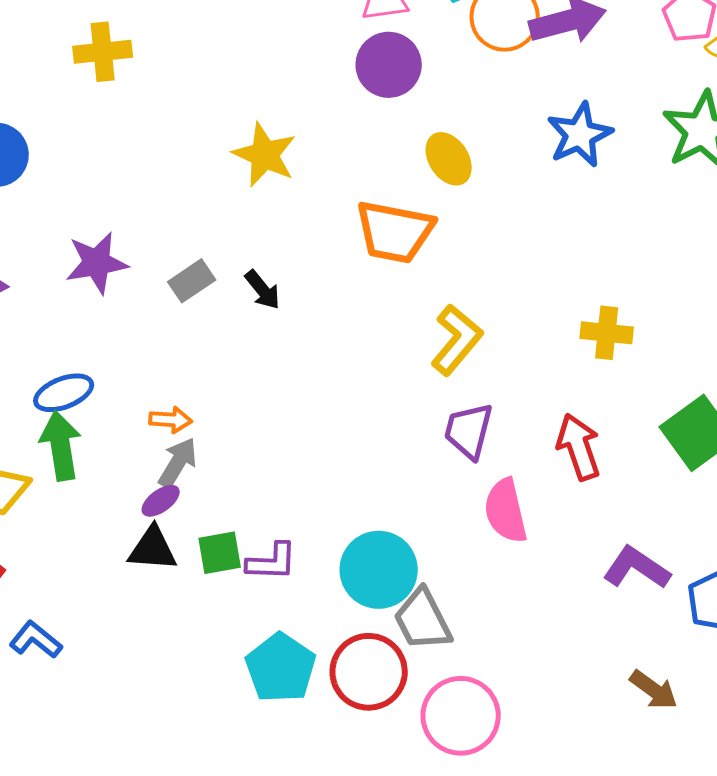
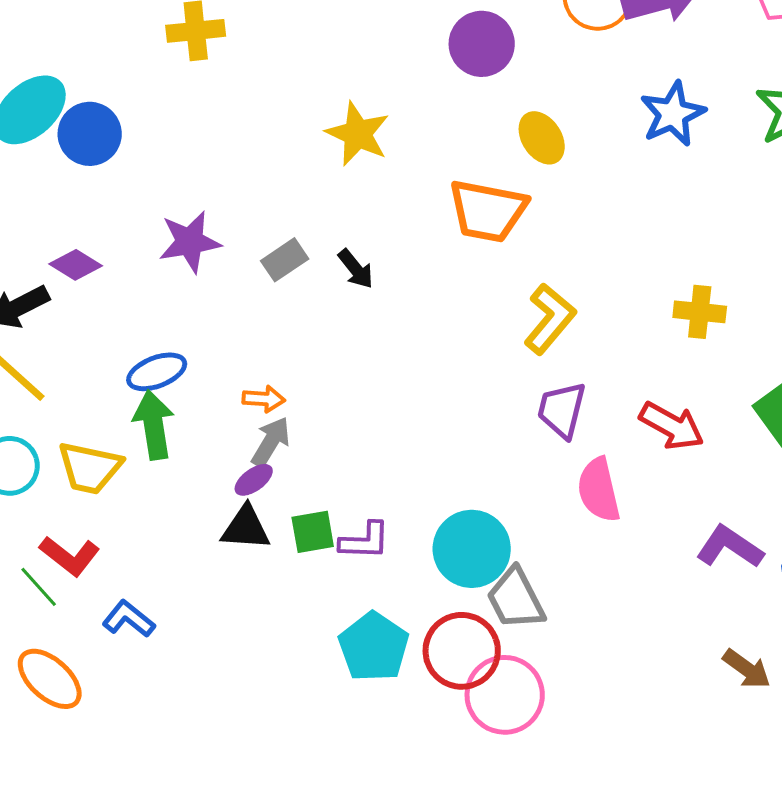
red arrow: (579, 447) -> (672, 426), turned 138
pink circle: (461, 716) -> (505, 695), moved

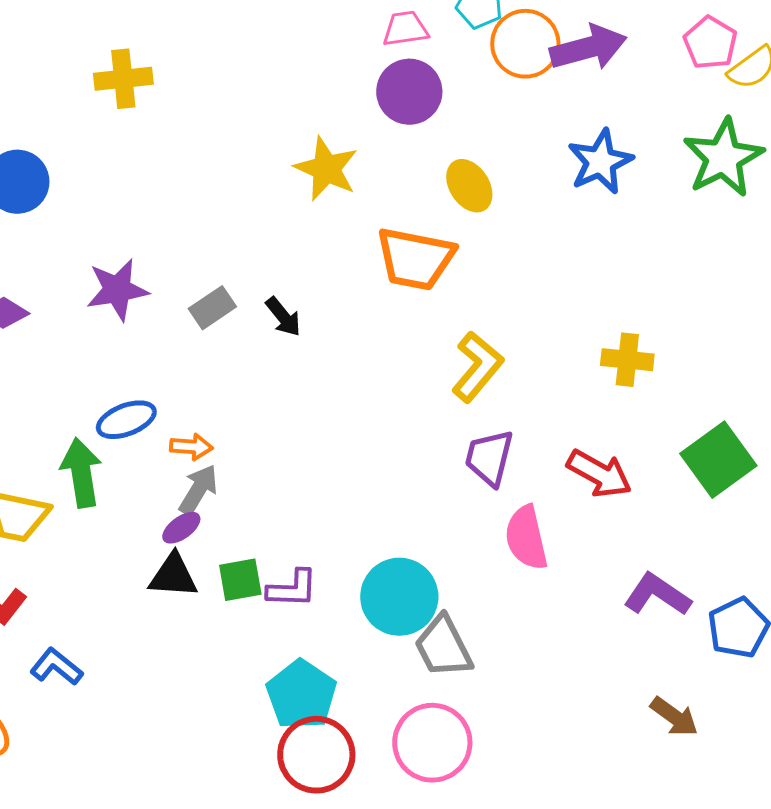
yellow star: (358, 134) -> (326, 169), moved
blue ellipse: (157, 372) -> (126, 420), moved
red circle: (462, 651) -> (316, 755), moved

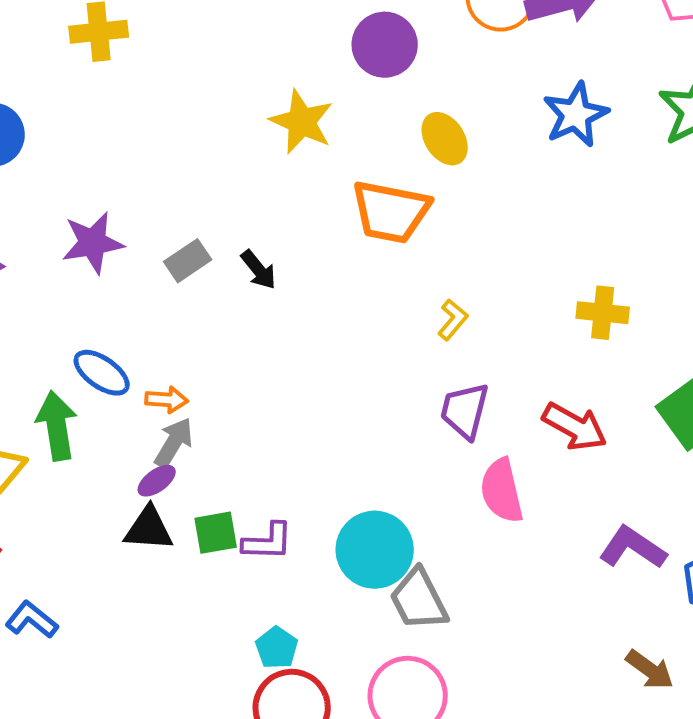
yellow L-shape: (477, 367) -> (453, 320), size x0.6
blue ellipse: (126, 420) -> (102, 373), turned 56
cyan pentagon: (301, 695) -> (277, 648), size x0.6

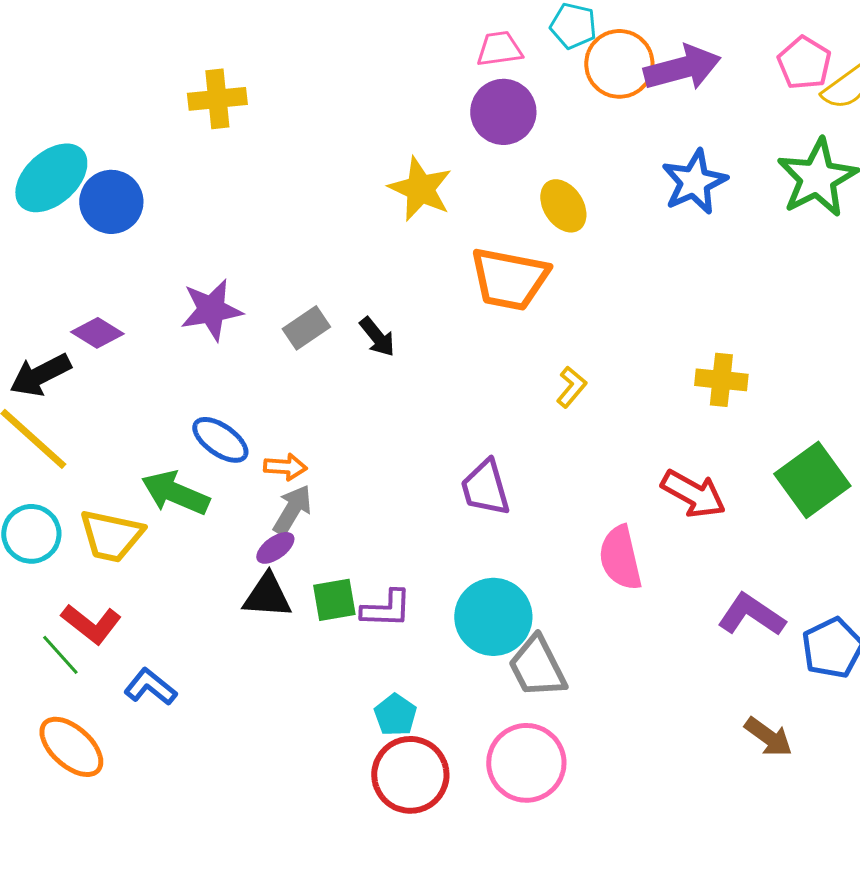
purple trapezoid: (465, 411) -> (485, 488), moved, turned -30
green arrow: (57, 426) -> (175, 493), turned -58

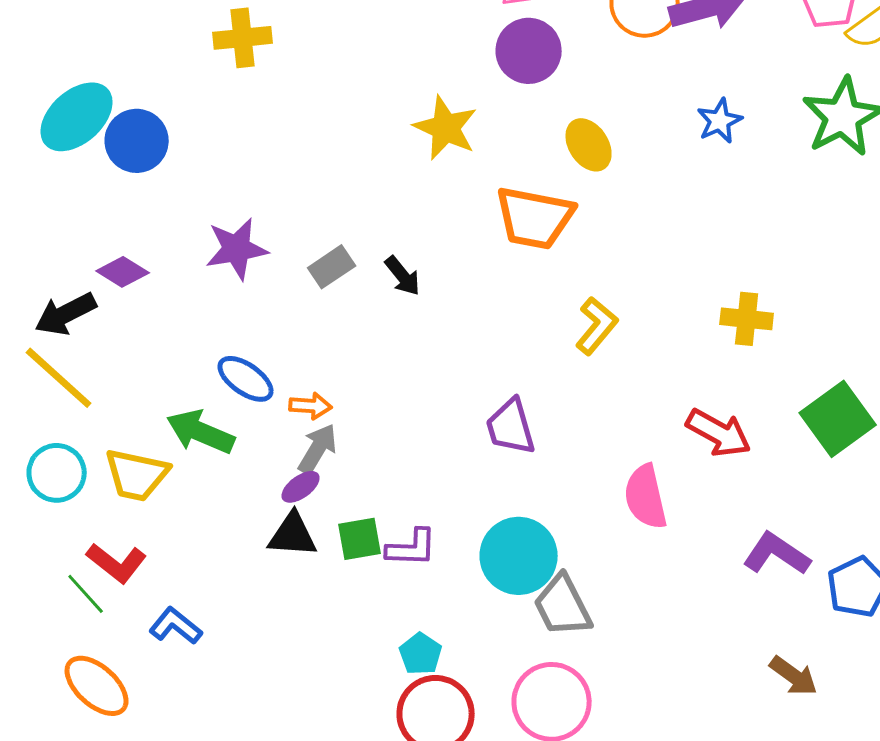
blue star: (694, 182) -> (720, 121), size x0.7
yellow L-shape: (571, 387) -> (597, 326), size x1.4

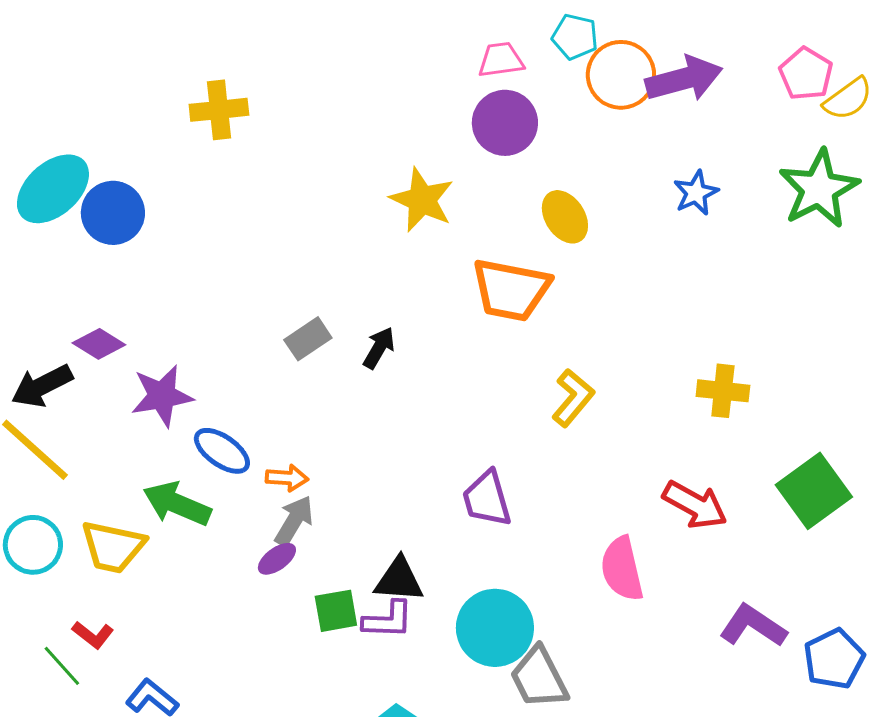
purple star: (237, 249) -> (162, 396), moved
black arrow: (403, 276) -> (379, 348), turned -111
black triangle: (293, 535) -> (399, 580), moved
red L-shape: (117, 563) -> (93, 635), size x0.7

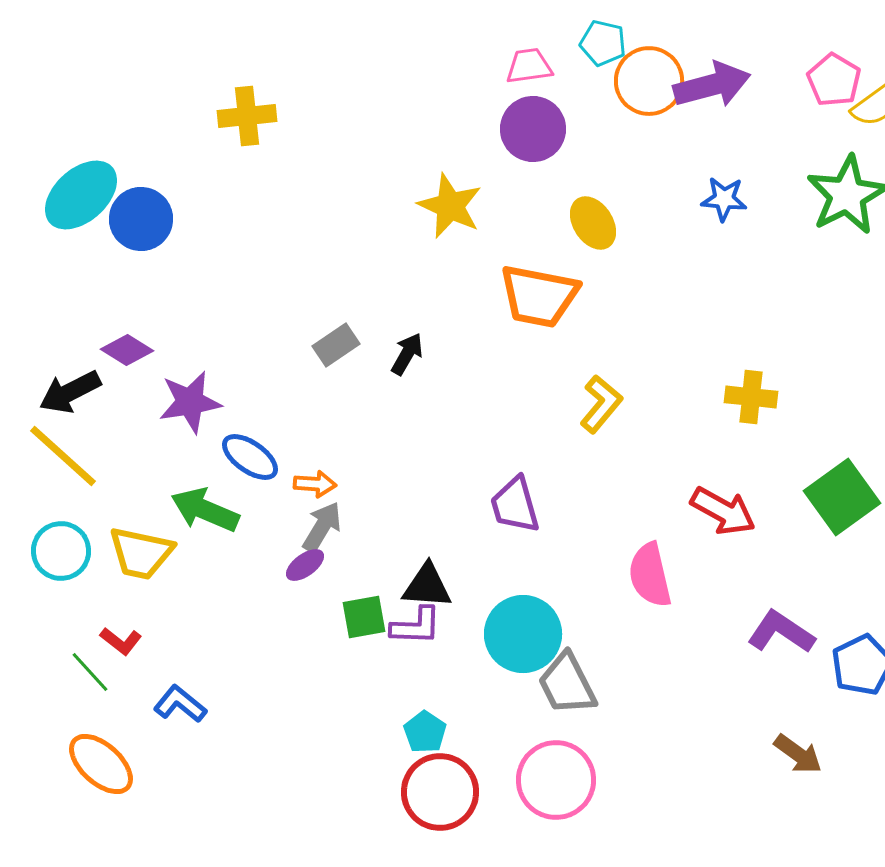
blue star: (696, 193) -> (724, 199), turned 30

